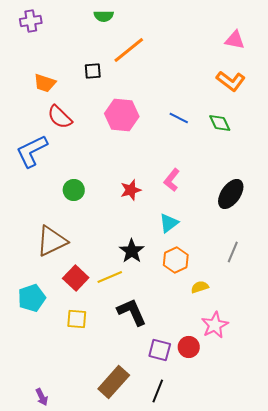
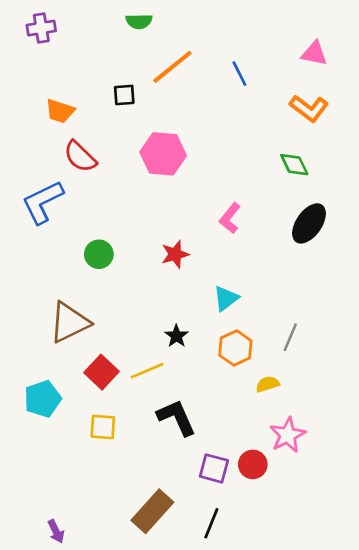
blue line: (179, 118) -> (239, 74), moved, turned 36
pink L-shape: (172, 180) -> (230, 218), moved
black ellipse: (231, 194) -> (309, 223), moved
black star: (132, 251) -> (176, 336), size x0.7
gray line: (233, 252) -> (290, 337), moved

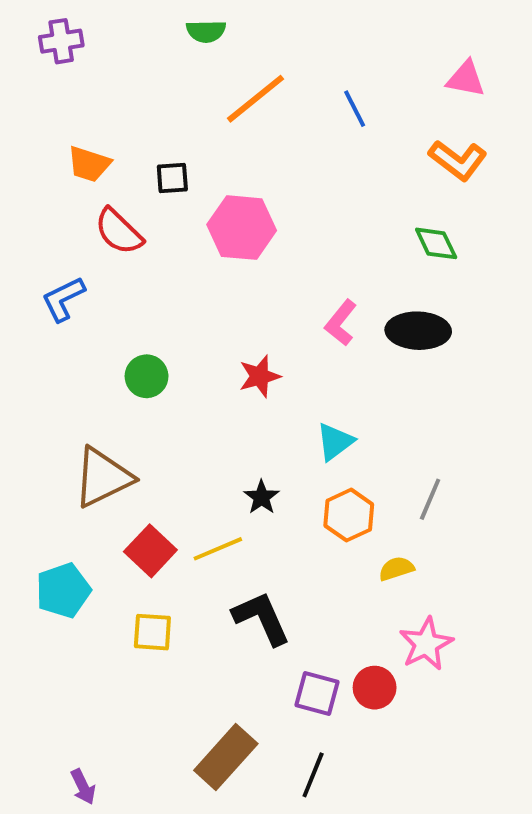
black square: (124, 95) -> (172, 178), moved
blue L-shape: (43, 202) -> (63, 299), size x0.7
black ellipse: (309, 223) -> (418, 331), moved, turned 57

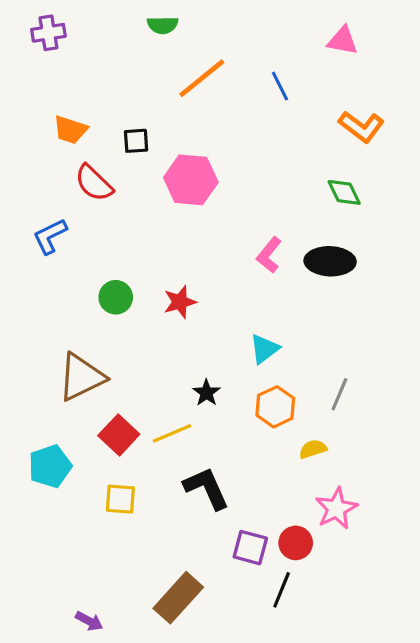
pink triangle: (466, 79) -> (343, 41), moved
red star: (260, 376) -> (180, 302), moved
black line: (313, 775) -> (282, 590), moved
purple arrow: (83, 787) -> (89, 621), moved, turned -36

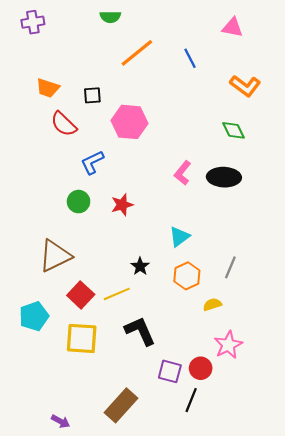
blue L-shape: (50, 236) -> (92, 162), moved
yellow square: (120, 499) -> (82, 338), size x1.5

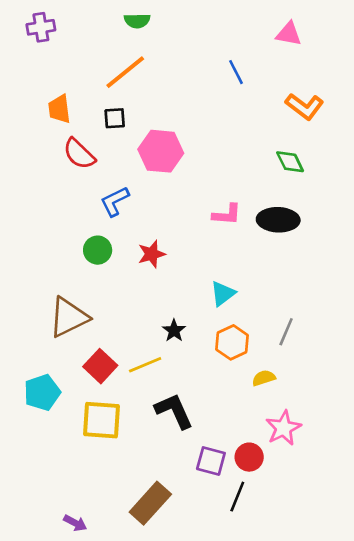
orange line: (137, 53) -> (125, 72), moved
orange trapezoid: (48, 88) -> (59, 109), turned 65
pink L-shape: (183, 173) -> (227, 214), turned -125

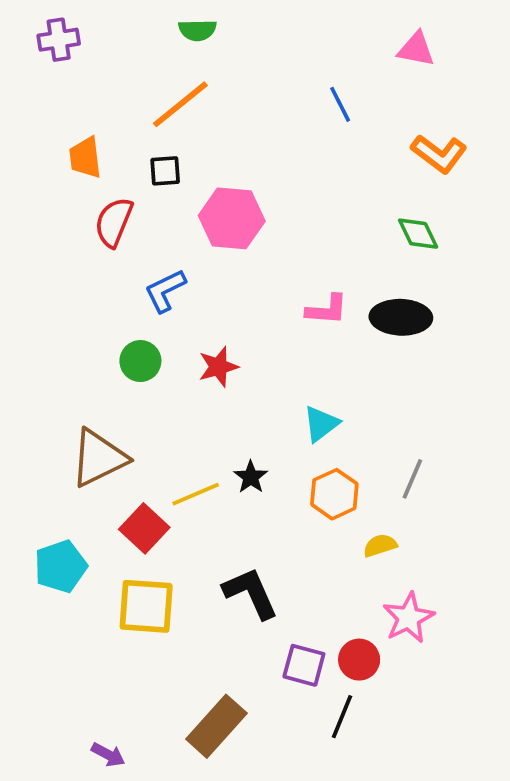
red semicircle: (79, 154) -> (114, 222), turned 68
yellow line: (145, 365) -> (196, 494), moved

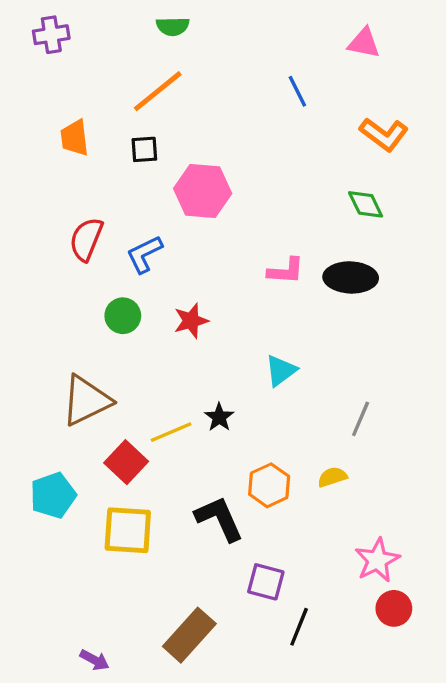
red semicircle: (114, 222) -> (86, 239), moved
orange hexagon: (334, 494) -> (269, 485), moved
pink star: (409, 618) -> (377, 560), moved
red circle: (359, 660) -> (394, 608), moved

